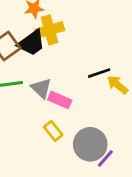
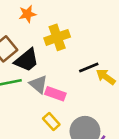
yellow cross: (49, 30) -> (57, 37), moved
black trapezoid: (31, 43) -> (27, 60), moved

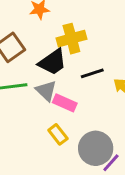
black trapezoid: (27, 60) -> (53, 62), moved
black line: (89, 68) -> (92, 73), moved

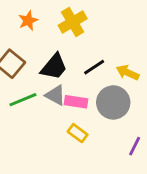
yellow cross: (71, 39) -> (73, 22), moved
gray circle: (96, 148) -> (113, 102), moved

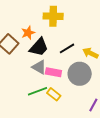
orange star: (28, 21) -> (28, 33), moved
yellow cross: (73, 22) -> (53, 16), turned 30
green line: (23, 100) -> (38, 91), moved

